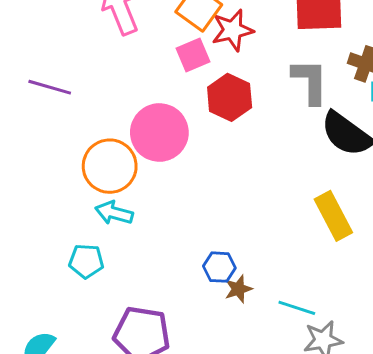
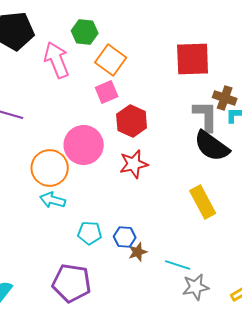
red star: (232, 30) -> (134, 164), moved
gray L-shape: (310, 81) -> (206, 116), moved
cyan pentagon: (86, 261) -> (90, 233), moved

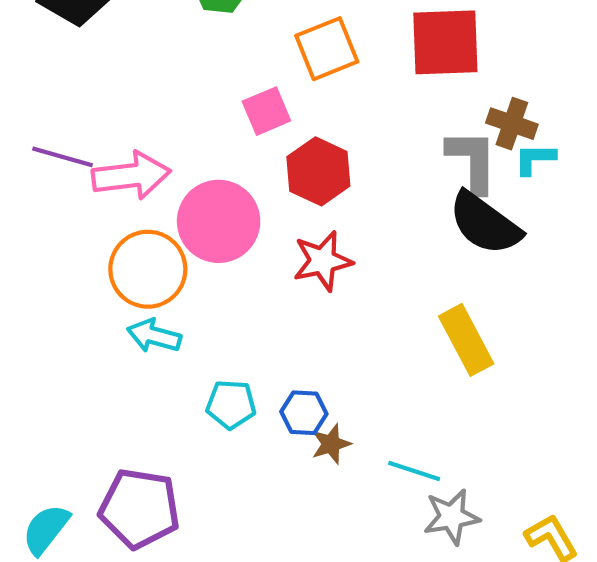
pink arrow: (57, 60) -> (131, 176), moved, turned 105
orange square: (111, 60) -> (327, 49), moved, turned 32
purple pentagon: (72, 283) -> (140, 508), moved

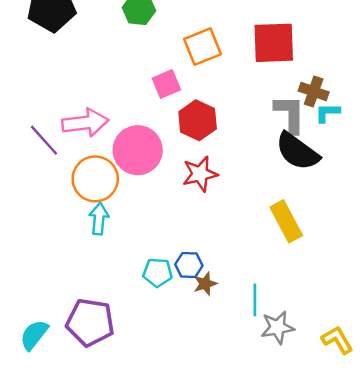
purple line: (63, 157) -> (44, 140), moved, turned 32
cyan arrow: (154, 336) -> (99, 219), turned 80
cyan pentagon: (231, 404) -> (158, 272), moved
cyan line: (414, 471) -> (255, 300), turned 72

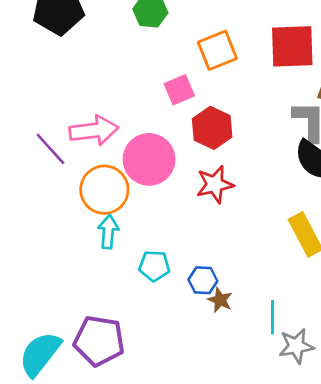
cyan pentagon: (158, 272) -> (154, 266), moved
brown star: (205, 284) -> (220, 300), turned -30
cyan semicircle: (34, 335) -> (40, 354), size x1.4

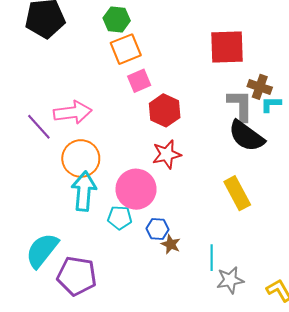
orange square: (217, 50) -> (126, 49), moved
pink circle: (149, 159) -> (136, 189), moved
cyan arrow: (108, 232) -> (84, 191), size x1.5
cyan semicircle: (40, 354) -> (42, 250), moved

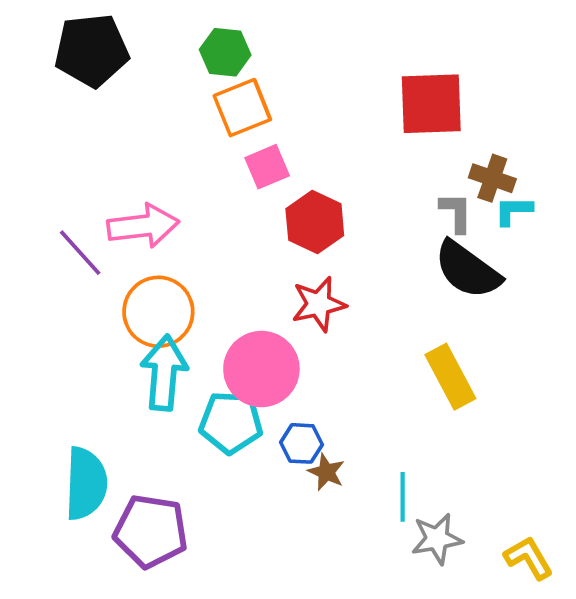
gray L-shape: (240, 105) -> (456, 213), size x0.7
cyan pentagon: (120, 218) -> (231, 422), size x1.4
cyan semicircle: (42, 250) -> (86, 483), turned 144

